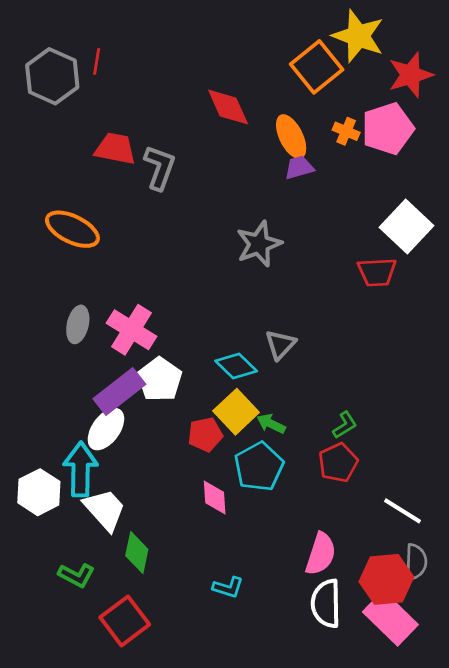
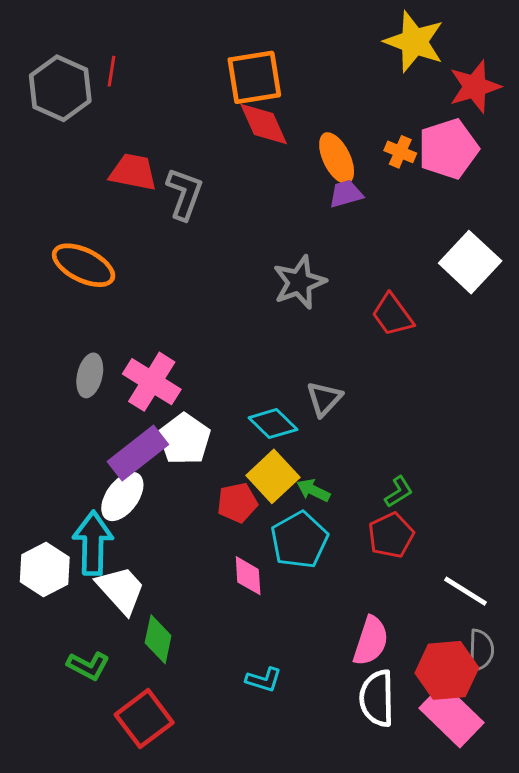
orange square: (317, 67) -> (254, 77), moved, turned 30
red trapezoid: (377, 272) -> (392, 315), moved, turned 57

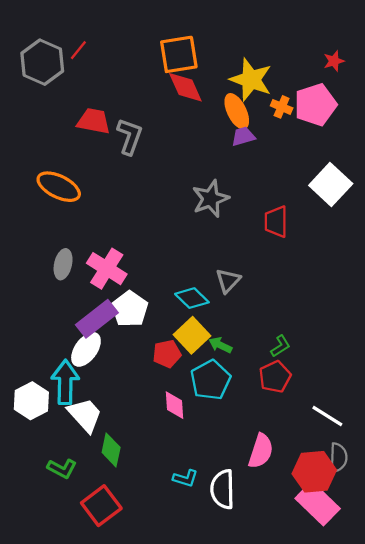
yellow star: (414, 42) -> (251, 80), moved
red line: (111, 71) -> (78, 50), turned 30
red star: (475, 87) -> (334, 61), size x0.6
red trapezoid: (392, 315) -> (276, 222), turned 36
white semicircle: (377, 698) -> (223, 489), moved

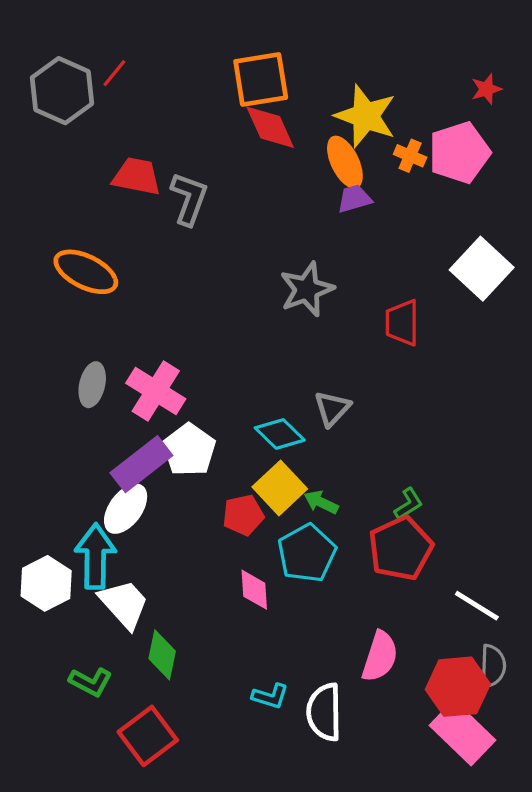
red pentagon: (275, 377) -> (401, 548), size x1.4

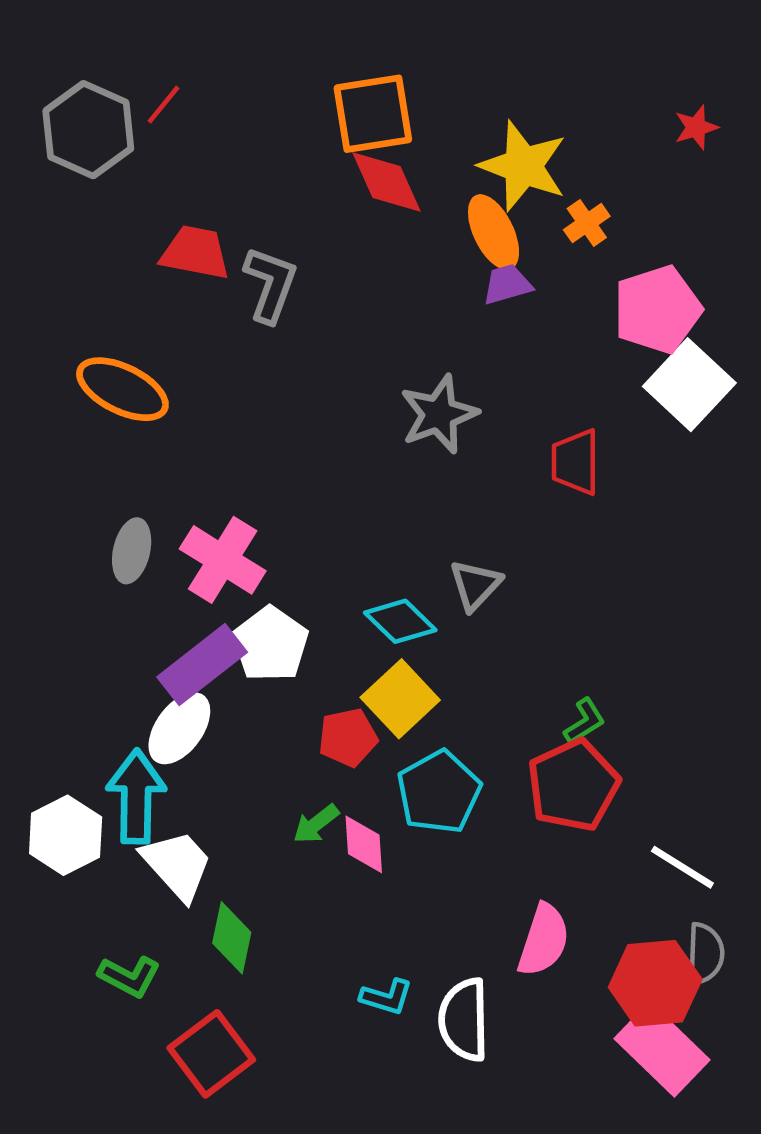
pink pentagon: (459, 153) -> (657, 309), moved
orange cross: (410, 156) -> (587, 223), turned 32
green arrow: (321, 502) -> (316, 824), moved, turned -64

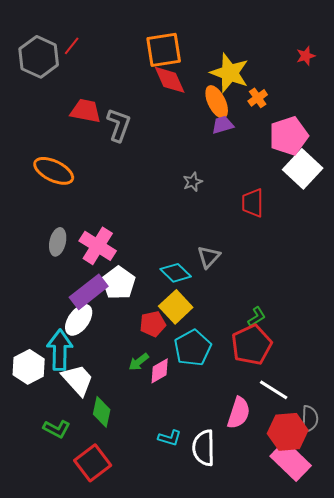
gray star: (439, 414) -> (193, 182), size x0.6
pink diamond: (364, 844) -> (160, 371), turned 64
white line: (682, 867) -> (274, 390), moved

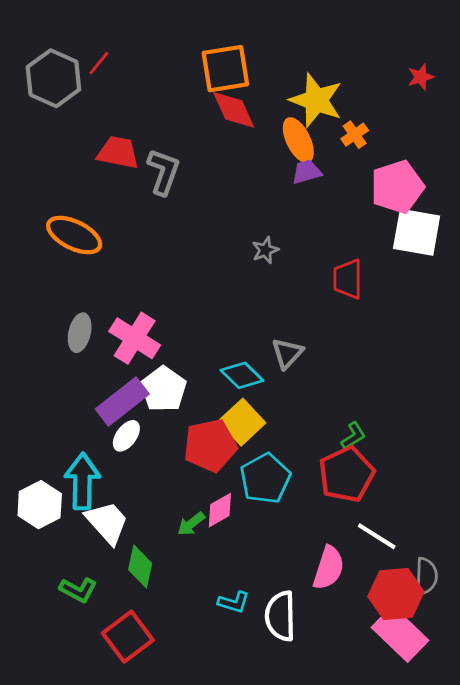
white square: (303, 169) -> (417, 232), turned -33
white ellipse: (79, 320) -> (126, 436), moved, size x0.7
red pentagon: (153, 324) -> (210, 445), size x1.5
green arrow: (139, 362) -> (191, 524), moved

